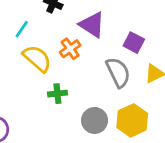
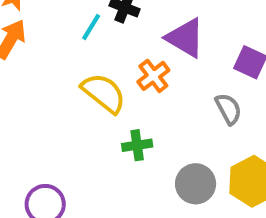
cyan line: (22, 29) -> (91, 27), moved
gray semicircle: (118, 72) -> (228, 109), size x0.7

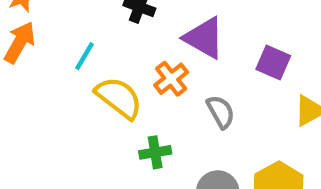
cyan line: (91, 27) -> (85, 56), moved
gray semicircle: (228, 109) -> (221, 112), moved

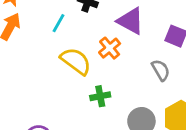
cyan line: (85, 56) -> (58, 23), moved
gray semicircle: (221, 112) -> (161, 70), moved

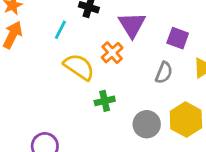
purple triangle: (131, 21) -> (132, 25), turned 32
gray semicircle: (161, 70) -> (164, 73), turned 55

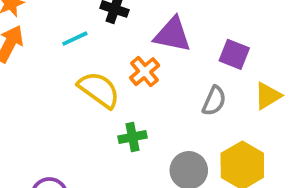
purple triangle: (132, 25) -> (173, 35), turned -48
cyan line: (60, 30) -> (75, 39), turned 36

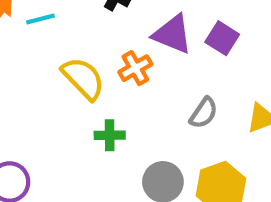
cyan line: (75, 39) -> (40, 19), moved
purple square: (234, 54) -> (222, 38), moved

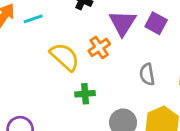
purple triangle: (172, 34) -> (122, 23), turned 44
gray semicircle: (204, 113) -> (147, 74), turned 140

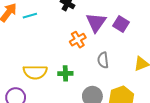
yellow semicircle: (65, 57) -> (35, 72), moved, turned 135
gray semicircle: (147, 74) -> (103, 60), moved

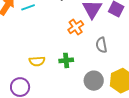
yellow semicircle: (35, 72) -> (37, 61), size x0.7

